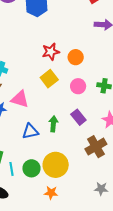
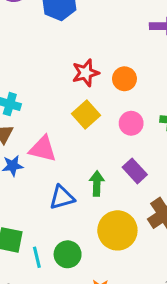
yellow circle: (56, 165) -> (117, 230), moved

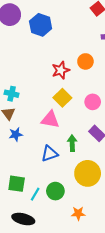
orange circle: (124, 79) -> (85, 61), moved
pink triangle: (43, 149) -> (50, 120), moved
cyan line: (37, 257) -> (35, 194), turned 48

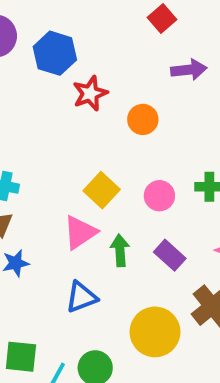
red star: (61, 70) -> (90, 93), moved
pink triangle: (50, 120) -> (80, 232), turned -42
green arrow: (72, 143) -> (120, 250), moved

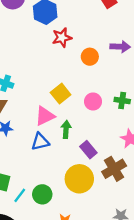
purple arrow: (189, 70) -> (120, 47), moved
purple rectangle: (170, 255) -> (88, 150), moved
blue triangle: (81, 297) -> (40, 142), moved

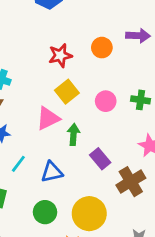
red star: (62, 38) -> (60, 55), moved
blue triangle: (40, 142) -> (52, 172), moved
yellow circle: (79, 179) -> (89, 214), moved
cyan line: (20, 195) -> (18, 164), moved

